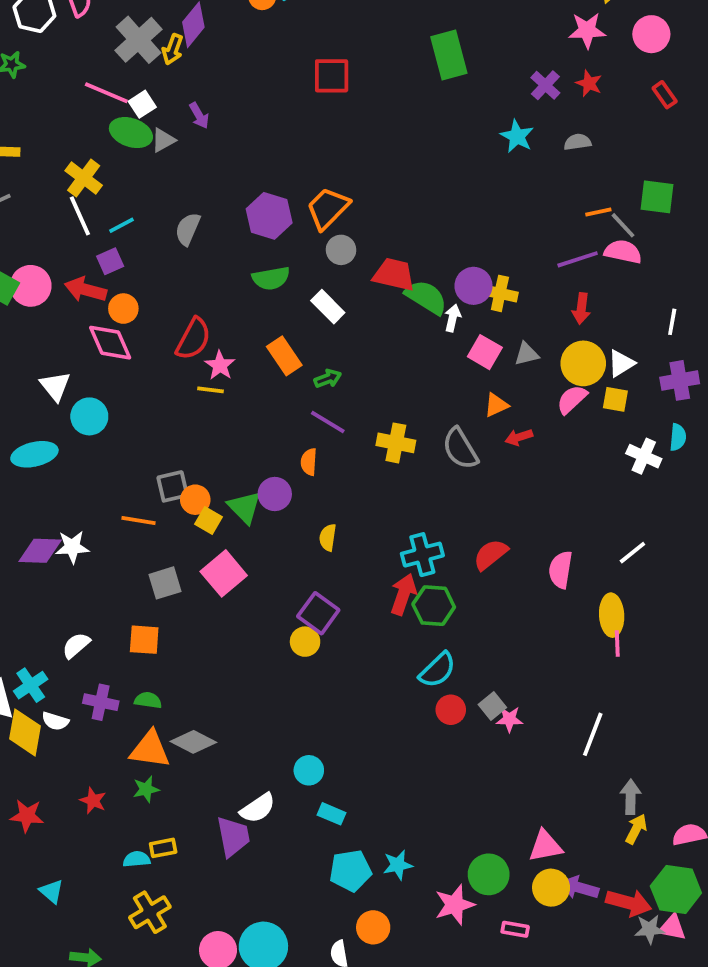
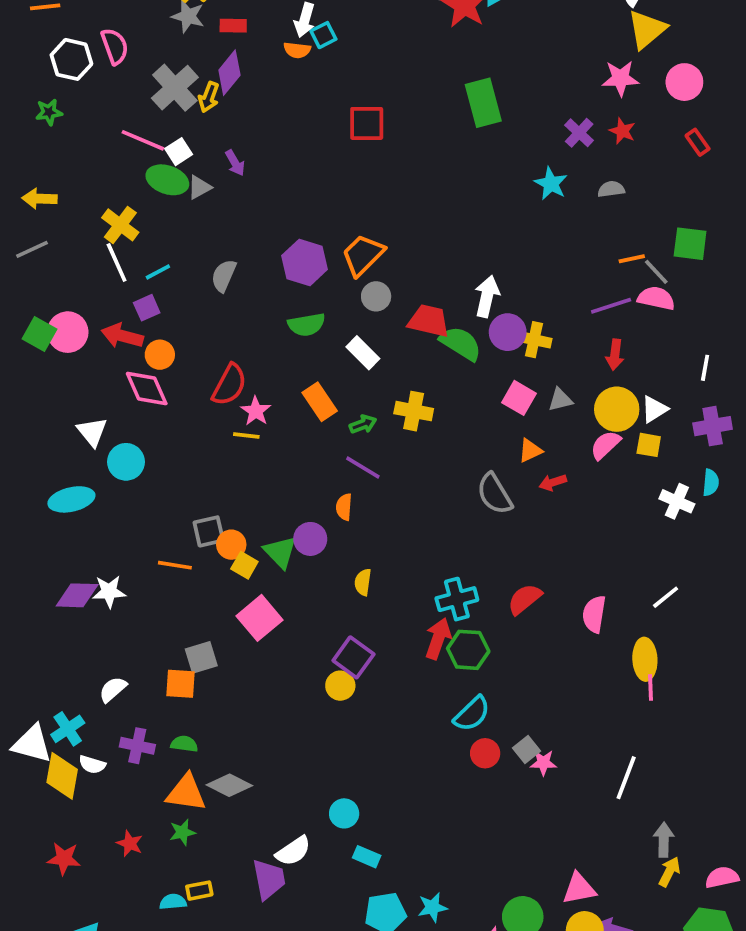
white arrow: (453, 318) -> (487, 296), moved, size x1.5
yellow cross: (396, 443) -> (414, 411), moved
gray square: (165, 583) -> (201, 657), moved

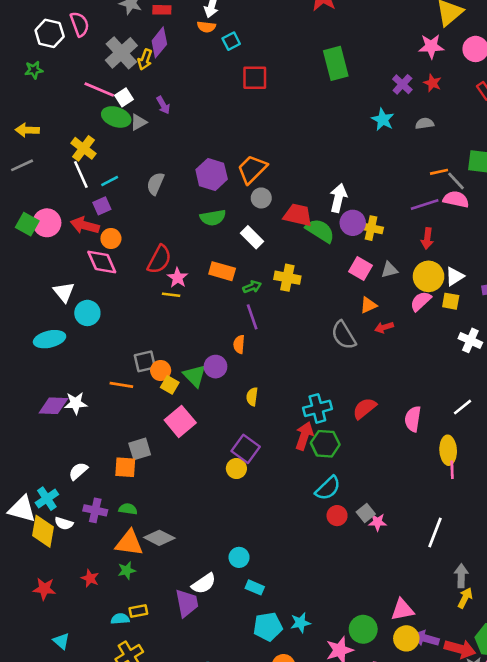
cyan square: (323, 35) -> (231, 41), moved
orange rectangle: (320, 402) -> (222, 271), turned -40
purple line: (363, 467) -> (252, 317), turned 40

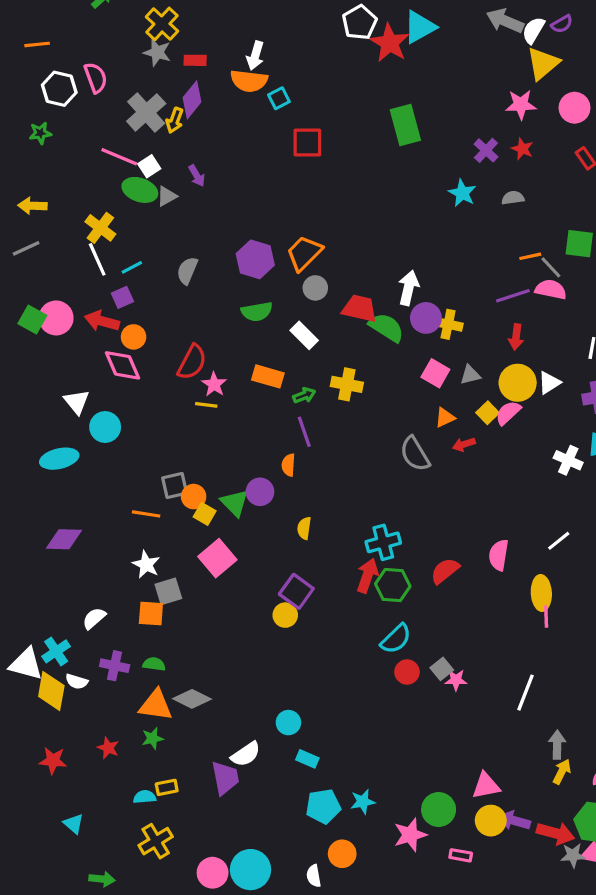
orange semicircle: (206, 27) -> (249, 81), size x1.6
yellow square: (451, 301) -> (488, 413), moved, turned 36
white star: (76, 403) -> (146, 565), moved, turned 30
red semicircle: (364, 408) -> (445, 571), moved

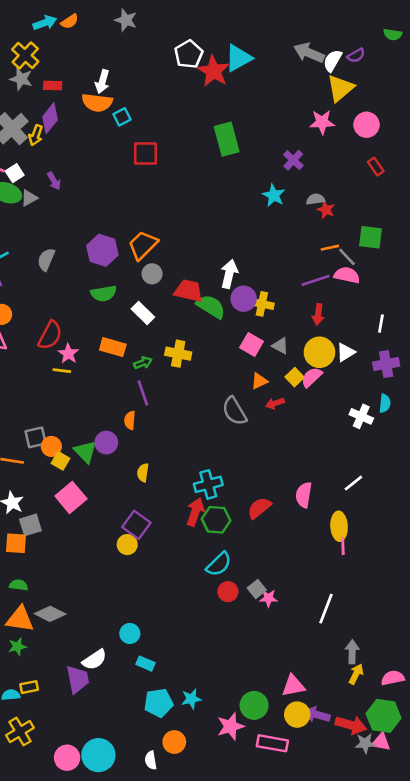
red star: (522, 149) -> (326, 210), moved
gray triangle: (470, 375) -> (280, 346), turned 42
pink rectangle: (461, 855) -> (272, 743), size x1.6

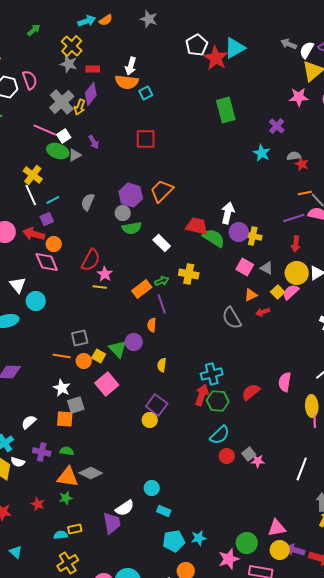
gray arrow: (309, 53) -> (289, 44), size x0.7
red square: (146, 154) -> (146, 139), moved
gray circle: (152, 274) -> (123, 213), moved
orange rectangle: (113, 347) -> (142, 289), moved, turned -54
orange circle: (51, 446) -> (84, 361), moved

